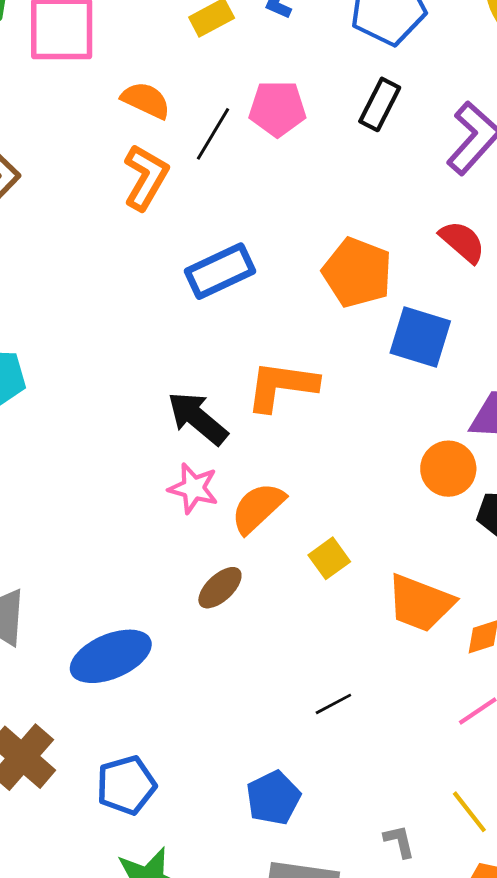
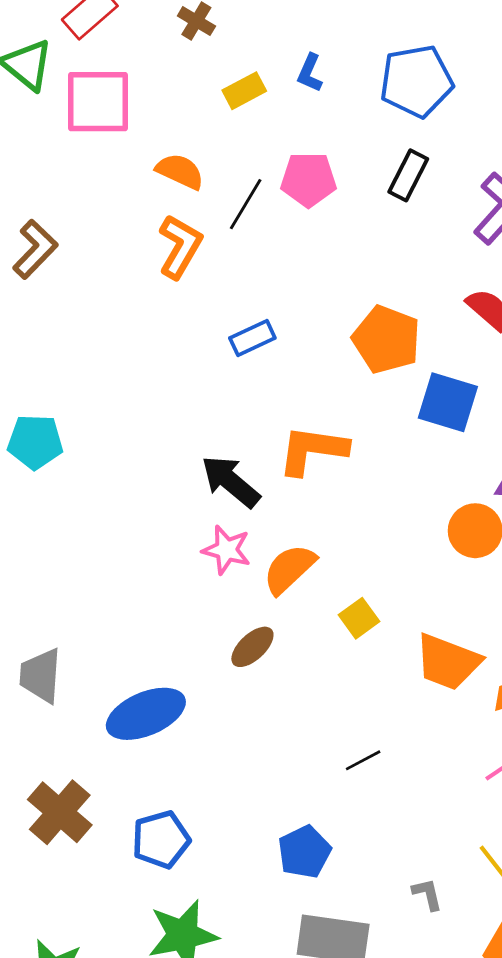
blue rectangle: (220, 271) -> (252, 338), size x0.7

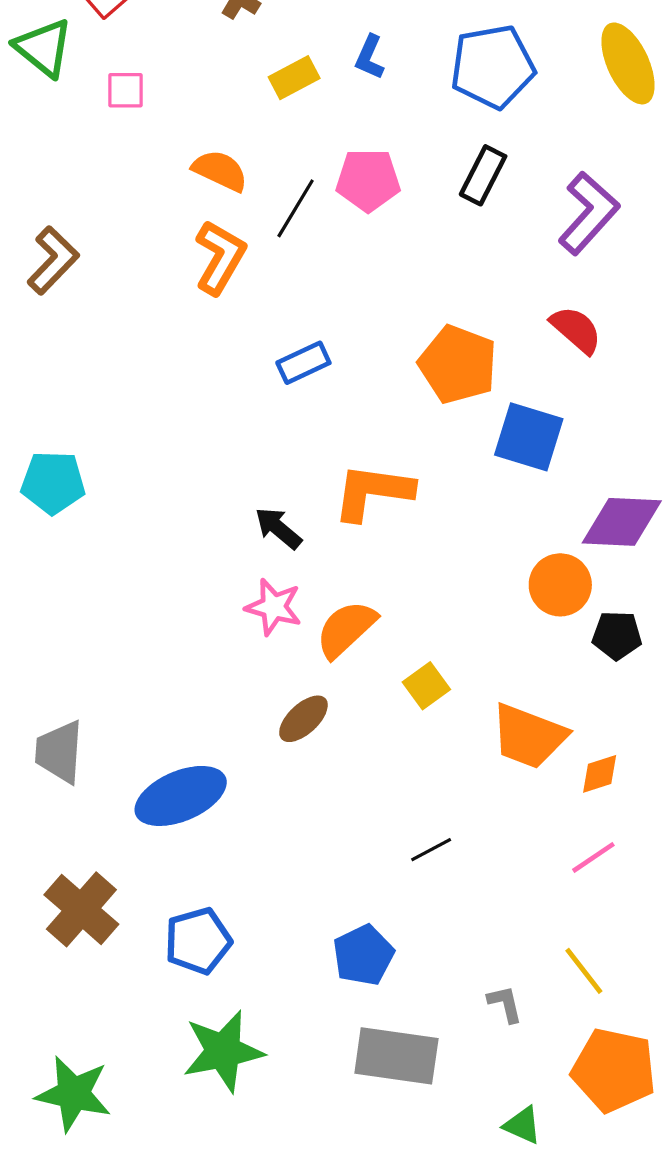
pink square: (98, 102) -> (125, 90), size x0.5
black arrow: (231, 482) -> (278, 528), size x0.7

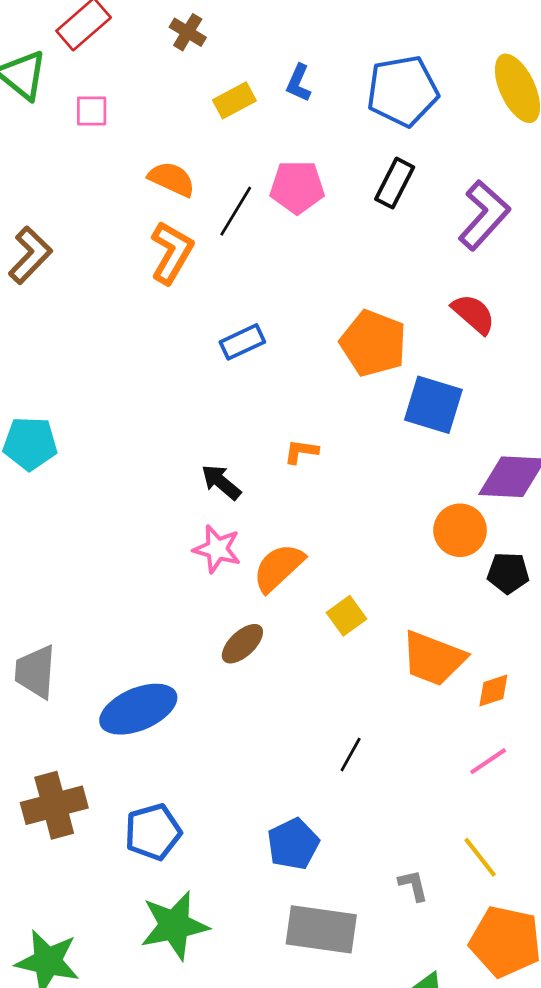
orange L-shape: (373, 492) -> (301, 451), size x0.5
black line: (431, 850) -> (351, 755), turned -33
brown cross: (81, 909) -> (54, 805), turned 34

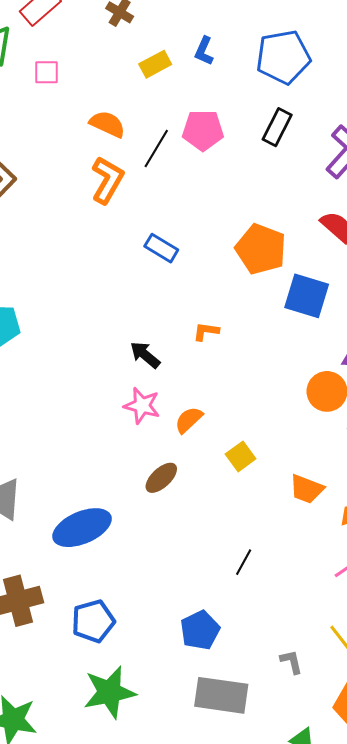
blue rectangle: (242, 342) -> (161, 248), turned 56
orange semicircle: (278, 568) -> (189, 420), size x0.7
orange trapezoid: (433, 658) -> (307, 489), size x0.7

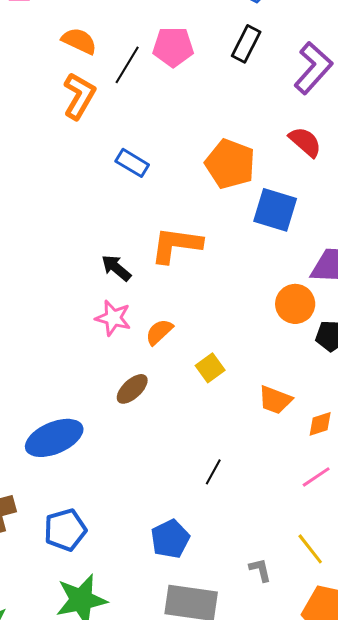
orange L-shape: (206, 331) -> (176, 245), size x2.0

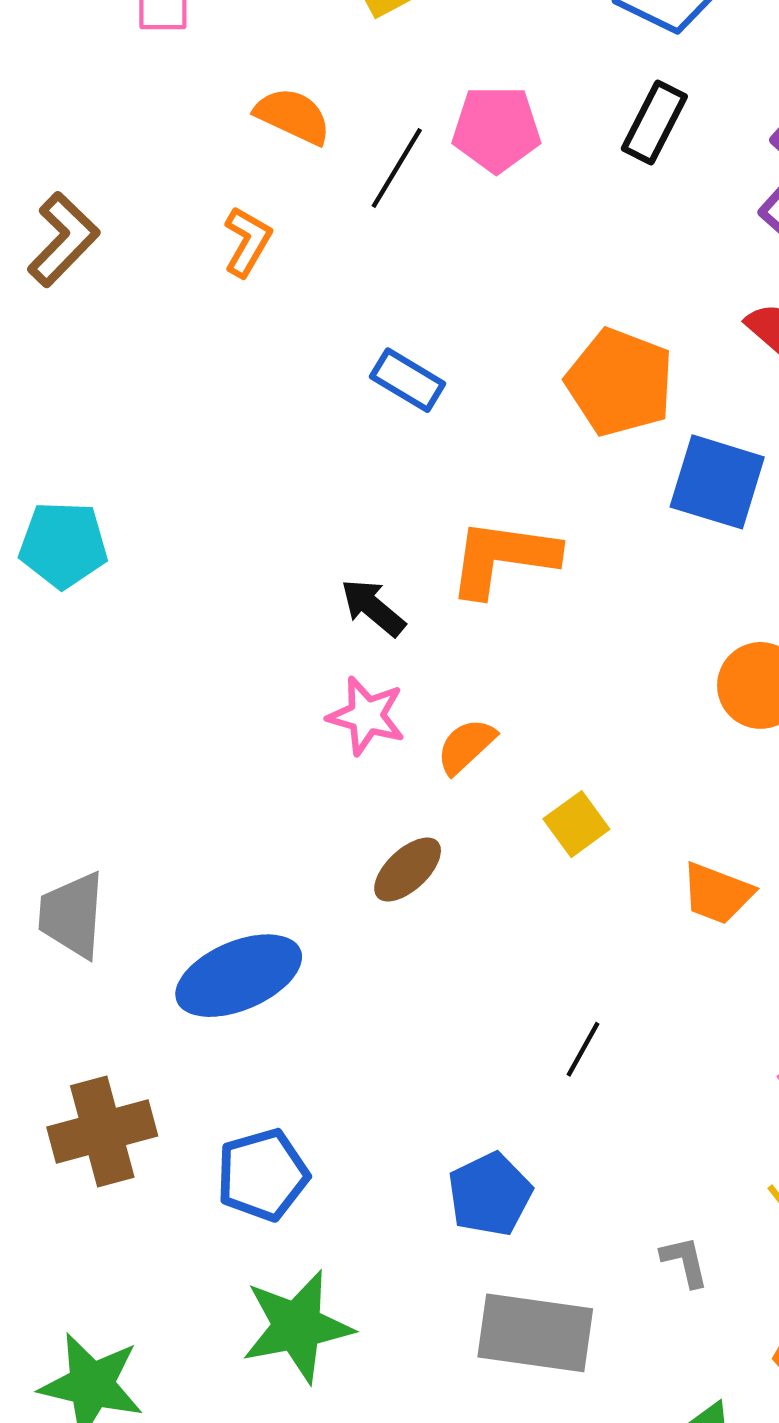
orange L-shape: (79, 96) -> (247, 242), moved, size x0.7

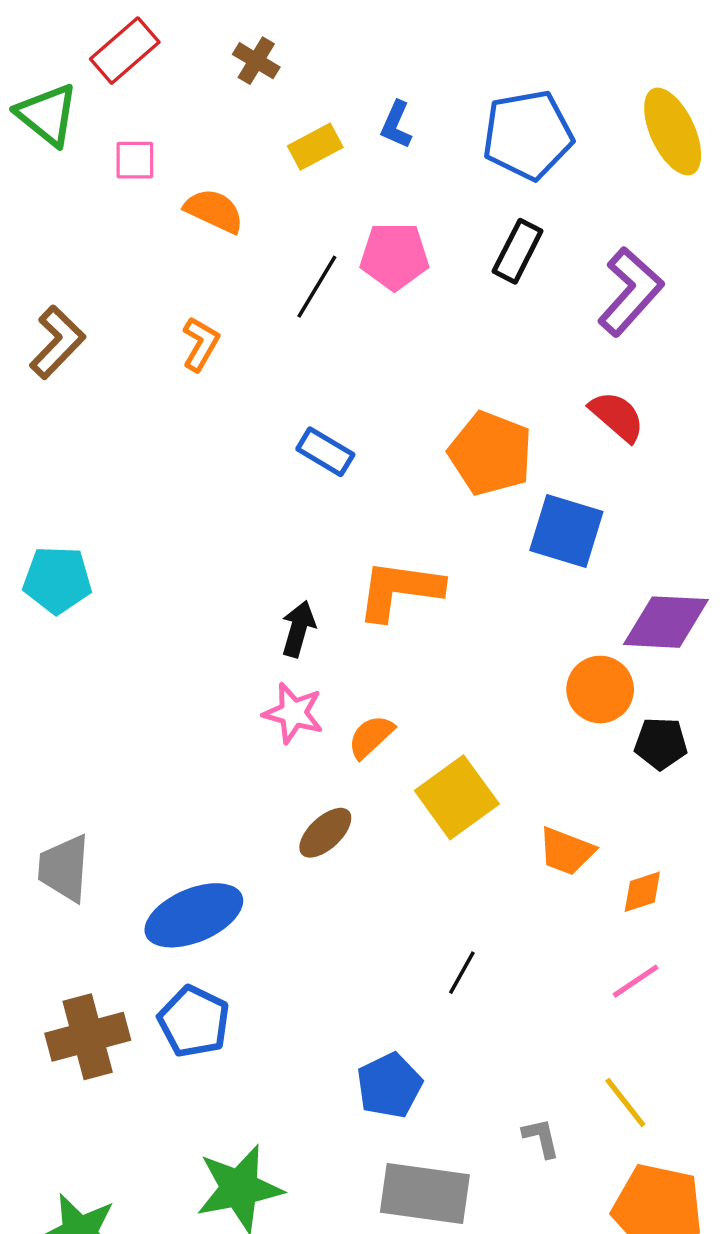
orange semicircle: (293, 116) -> (214, 211), moved
black arrow: (373, 608) -> (298, 629), turned 66
yellow square: (576, 824) -> (457, 797), size x1.6
blue pentagon: (262, 1175) -> (194, 1022), moved, turned -30

